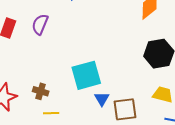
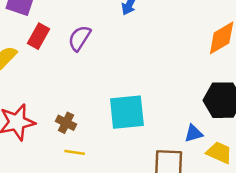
blue triangle: (102, 99) -> (194, 133), moved, turned 35

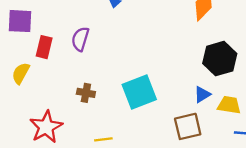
brown cross: (66, 123) -> (86, 93), moved

